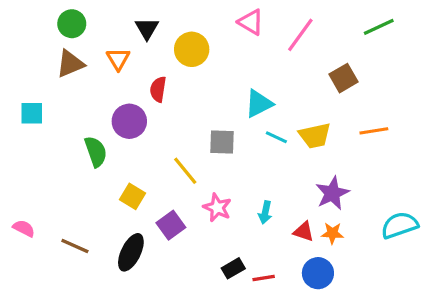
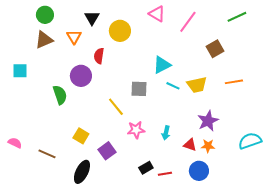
yellow square: (133, 196) -> (81, 136), moved
pink star: (217, 208) -> (136, 130), turned -30
purple square: (171, 225) -> (107, 151), moved
black ellipse: (131, 252) -> (82, 172), moved

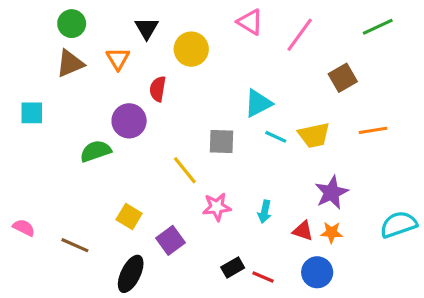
green semicircle: (60, 95) -> (96, 151), turned -90
red line: (165, 174) -> (263, 277), turned 32

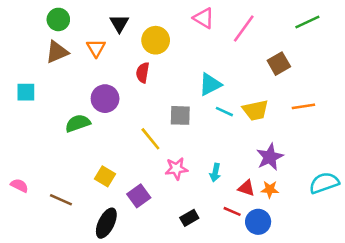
red semicircle: (158, 89) -> (143, 73), moved
red line: (263, 277) -> (232, 211), moved

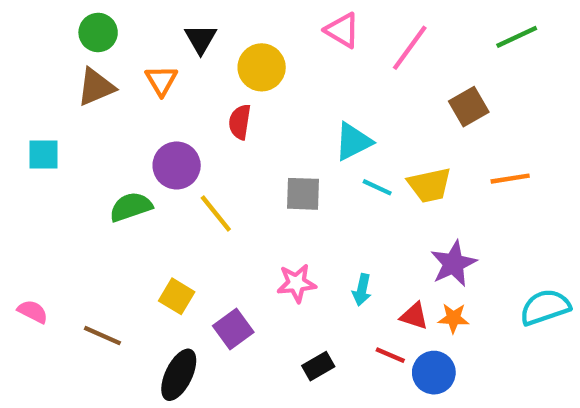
yellow line: (150, 139) -> (216, 213), moved

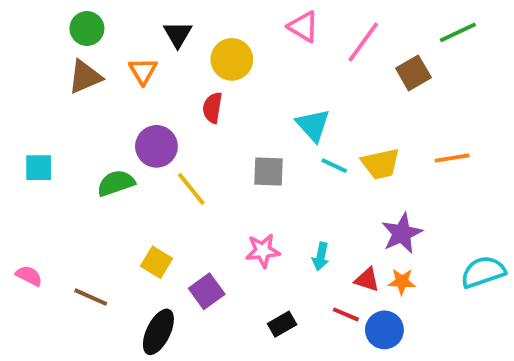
brown square: (469, 107) -> (413, 73), moved
cyan triangle: (353, 141) -> (313, 125), turned -45
cyan square: (44, 155) -> (39, 168), moved

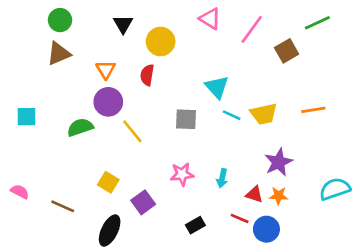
orange triangle: (143, 71) -> (106, 70), moved

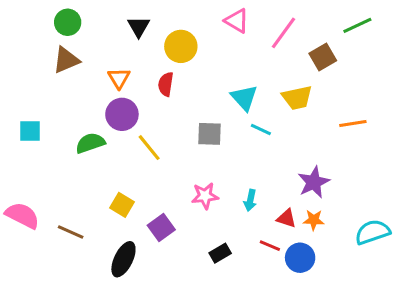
yellow trapezoid: (264, 114) -> (297, 98), moved
cyan semicircle: (335, 189) -> (373, 232), moved
pink semicircle: (20, 192) -> (22, 215), size x1.6

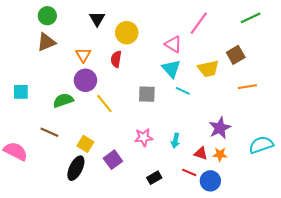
pink triangle: (237, 21) -> (173, 44), moved
brown square: (323, 57) -> (236, 55), moved
brown line: (71, 232) -> (49, 132), moved
cyan semicircle: (373, 232) -> (261, 145), moved
black ellipse: (123, 259) -> (76, 168), moved

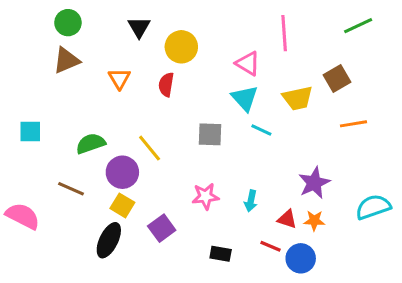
pink line: (199, 23) -> (284, 33), turned -40
purple circle: (85, 80) -> (122, 172), moved
black rectangle: (154, 178) -> (221, 254), turned 40

